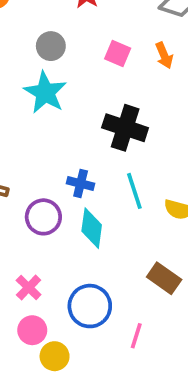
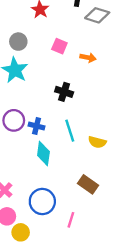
orange arrow: (164, 55) -> (88, 58), moved, turned -56
black cross: (125, 128) -> (64, 92), size x0.7
purple circle: (43, 217) -> (14, 120), moved

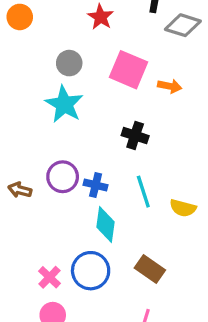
pink square: (59, 46) -> (128, 70), size x1.6
brown rectangle: (88, 184) -> (150, 269), moved
blue circle: (42, 202) -> (91, 271), moved

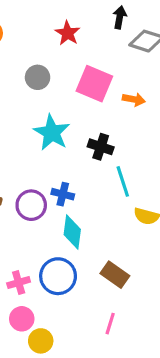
cyan star: (64, 104) -> (52, 133), moved
purple circle: (63, 177) -> (31, 205), moved
cyan line: (143, 192) -> (123, 181), moved
pink cross: (49, 277) -> (19, 282), turned 30

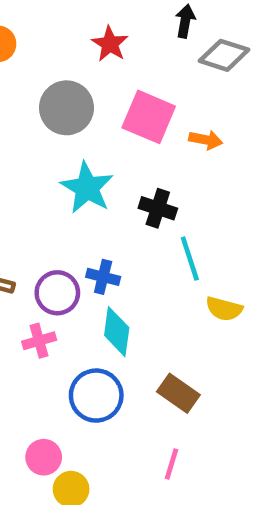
gray circle: (38, 77) -> (66, 108), size x1.5
pink cross: (19, 282) -> (39, 341), moved

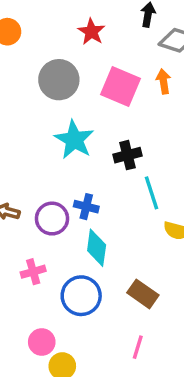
orange arrow: (206, 140) -> (163, 81), moved, turned -110
black cross: (158, 208) -> (127, 155), turned -32
pink cross: (39, 341) -> (33, 272), moved

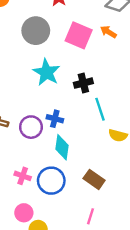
orange arrow: (163, 81) -> (108, 32), turned -49
pink cross: (33, 272) -> (23, 176), moved, turned 35

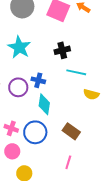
cyan star: (46, 72) -> (19, 47), moved
cyan line: (100, 109) -> (76, 72), turned -60
pink circle: (24, 213) -> (12, 151), moved

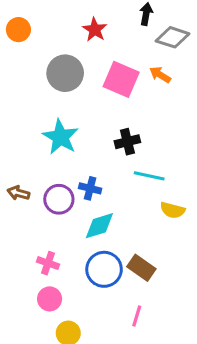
cyan diamond: (44, 104) -> (99, 226), turned 65
blue circle: (35, 132) -> (104, 269), moved

